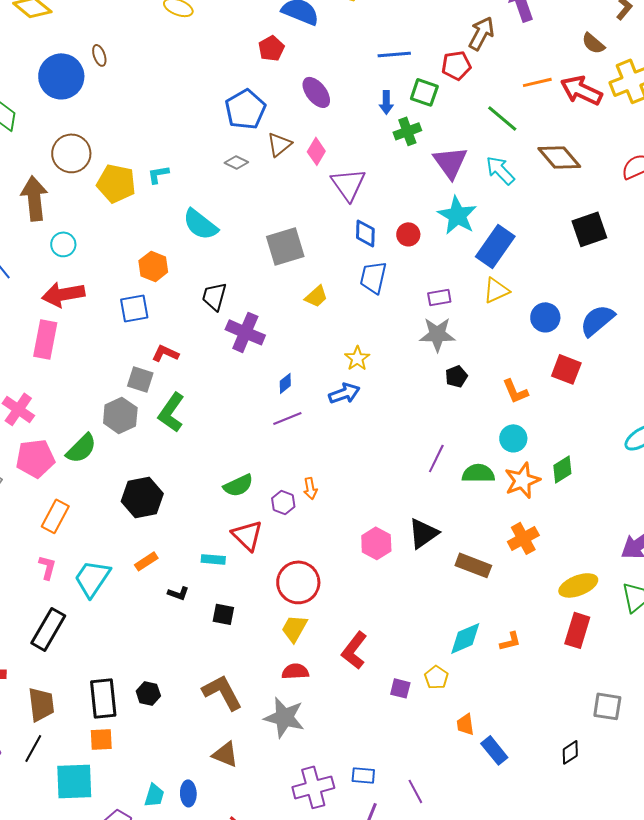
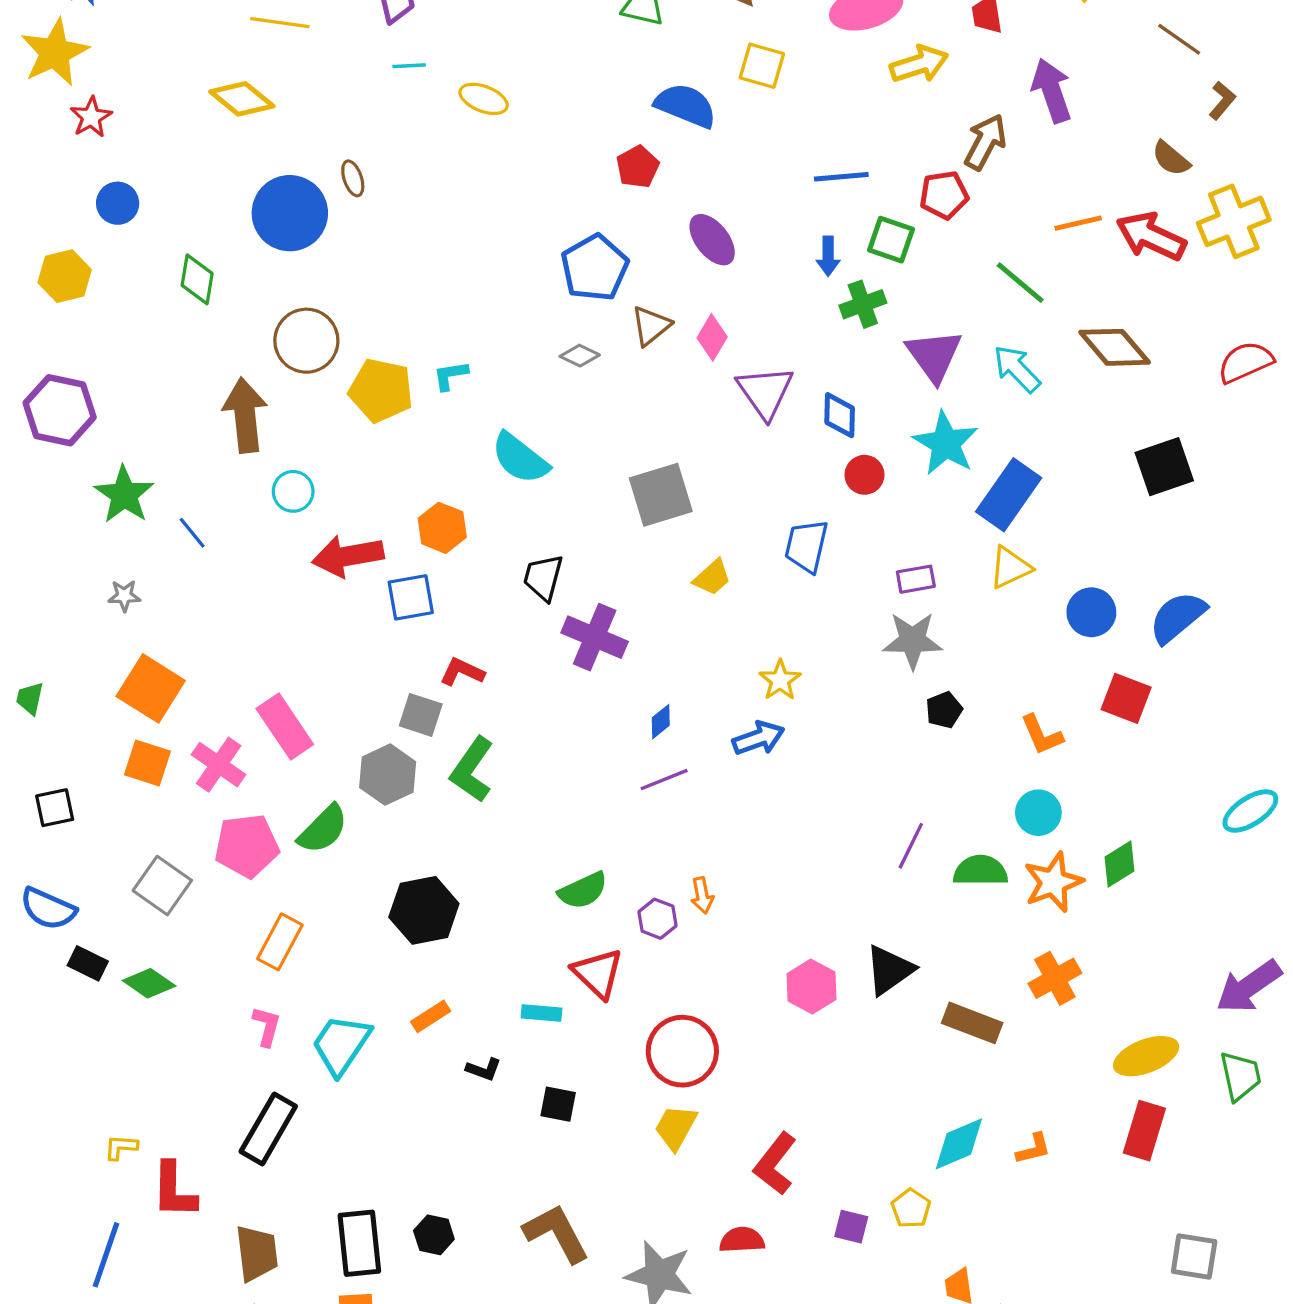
blue diamond: (365, 233) -> (840, 415), moved
red arrow: (63, 294) -> (348, 556), moved
pink rectangle: (45, 339) -> (285, 727), moved, turned -45
red semicircle: (295, 671) -> (742, 1240), moved

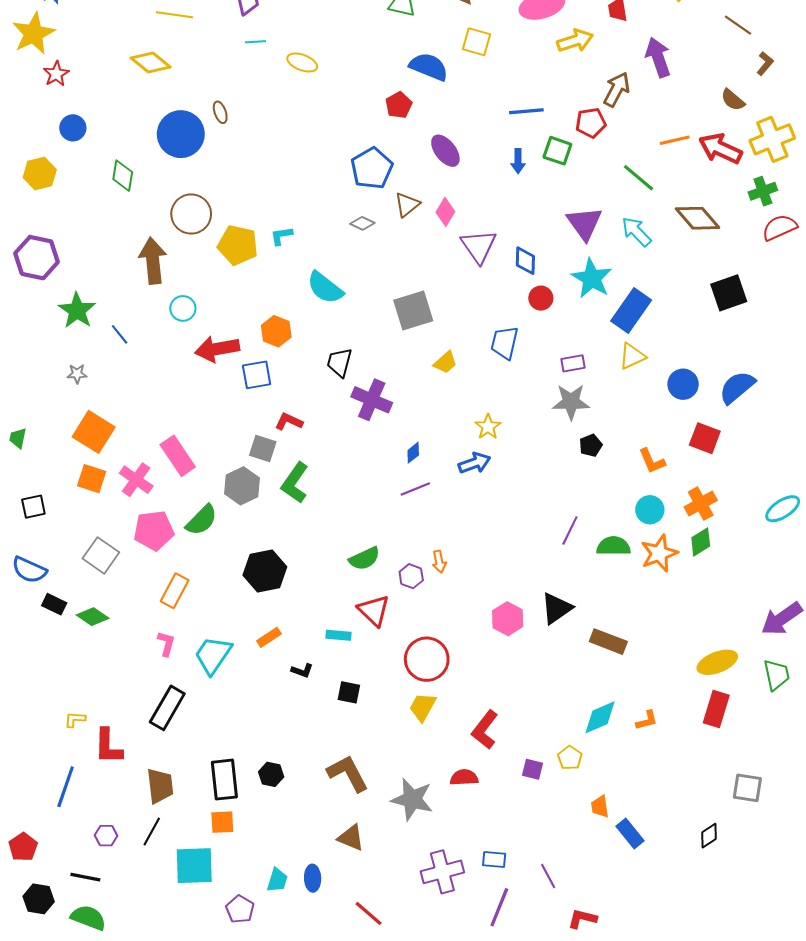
green cross: (863, 304) -> (763, 191), moved
orange cross: (1055, 978) -> (701, 504), moved

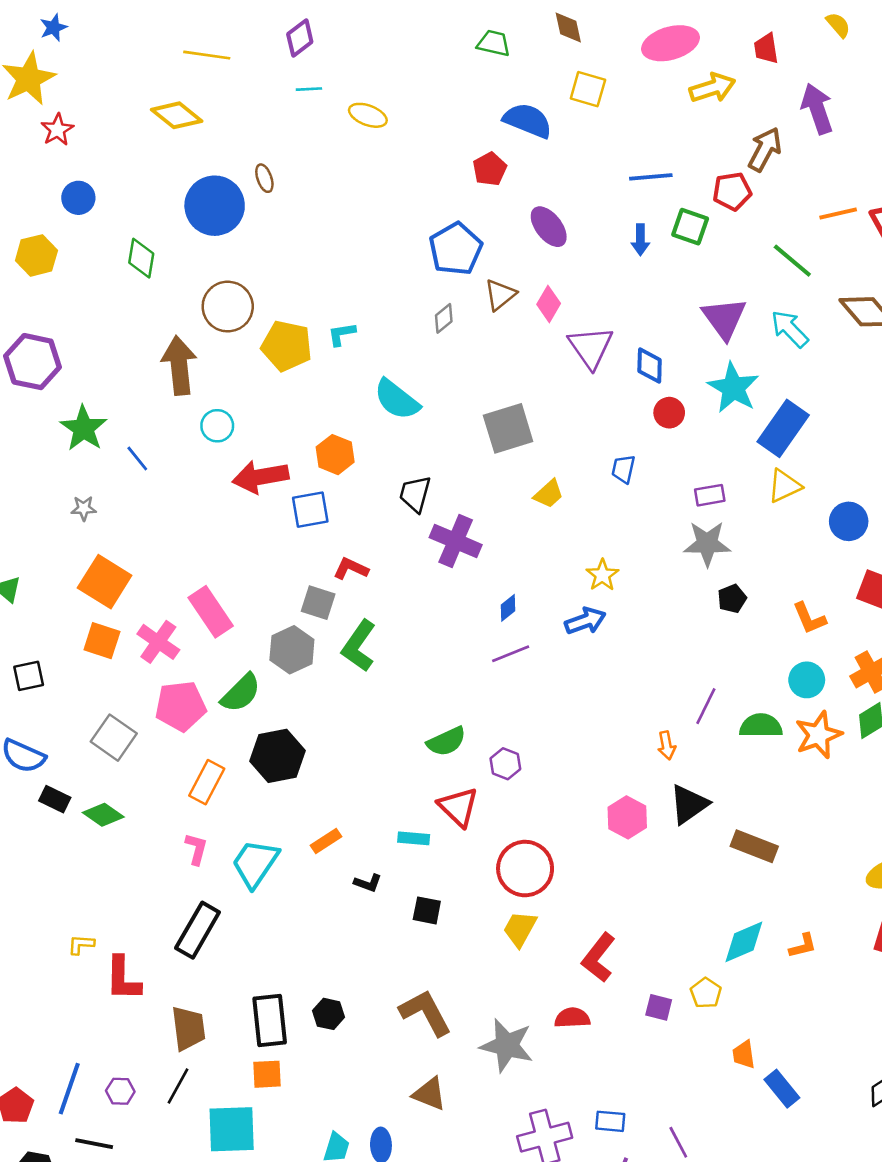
gray diamond: (362, 223) -> (444, 318), turned -65
blue trapezoid: (505, 343) -> (623, 469), size x0.7
orange arrow: (439, 562) -> (667, 745), moved
black hexagon: (265, 571) -> (277, 756), moved
blue line: (66, 787) -> (69, 1089), moved

